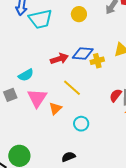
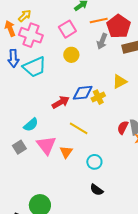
black semicircle: (68, 157) -> (97, 190), moved, turned -112

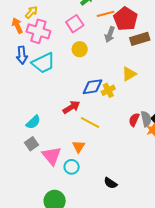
red arrow: (61, 102) -> (71, 107), moved
cyan semicircle: (31, 125) -> (33, 122), moved
pink triangle: (46, 145) -> (52, 156), moved
cyan circle: (94, 162) -> (72, 167), moved

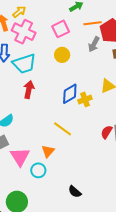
blue diamond: (93, 87) -> (70, 94), turned -30
red arrow: (71, 107) -> (29, 90), moved, turned -54

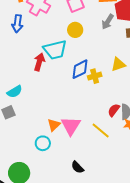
cyan trapezoid: (24, 64) -> (55, 50), moved
yellow line: (63, 129) -> (101, 130), moved
pink triangle: (20, 157) -> (71, 126), moved

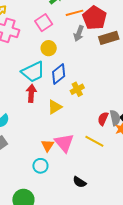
red arrow: (39, 62) -> (31, 93), moved
yellow triangle: (118, 64) -> (55, 107), moved
blue diamond: (80, 69) -> (59, 74), moved

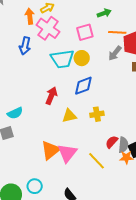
cyan trapezoid: (33, 72) -> (62, 59), moved
yellow cross: (77, 89) -> (97, 114), moved
orange triangle: (47, 145) -> (51, 150), size x1.5
cyan circle: (40, 166) -> (35, 186), moved

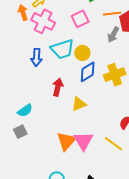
blue arrow: (25, 46) -> (36, 57), moved
yellow circle: (82, 58) -> (82, 53), moved
yellow cross: (97, 114) -> (115, 75), moved, size x1.5

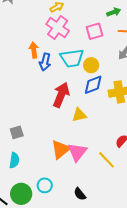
orange arrow: (23, 13) -> (34, 50), moved
red arrow: (58, 87) -> (61, 95), size x1.4
cyan semicircle: (25, 111) -> (14, 160), moved, turned -56

